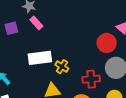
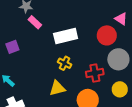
purple square: (11, 28) -> (12, 47), moved
white rectangle: (40, 58) -> (66, 36), moved

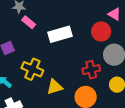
yellow cross: (65, 63) -> (32, 69), moved, size x1.5

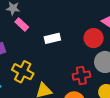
white rectangle: (60, 34) -> (52, 38), size x0.7

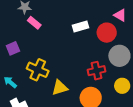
white rectangle: (52, 38) -> (80, 27), moved

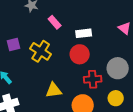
pink rectangle: (34, 23) -> (55, 22), moved
red circle: (107, 33) -> (80, 54), moved
yellow cross: (38, 70) -> (41, 51), moved

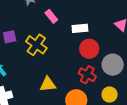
red circle: (80, 54) -> (89, 49), moved
red cross: (93, 79) -> (87, 75), turned 30

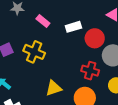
red circle: (89, 49) -> (95, 38), moved

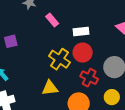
red circle: (95, 38) -> (83, 53), moved
yellow cross: (34, 52) -> (59, 59), moved

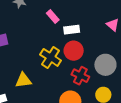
pink rectangle: (52, 20) -> (53, 16), moved
yellow triangle: (50, 88) -> (23, 80), moved

